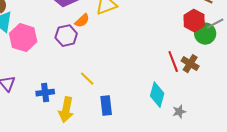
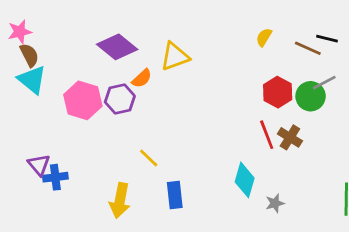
red hexagon: (194, 21) -> (278, 92), moved
pink hexagon: (23, 38) -> (83, 100), moved
blue cross: (45, 93) -> (55, 177), moved

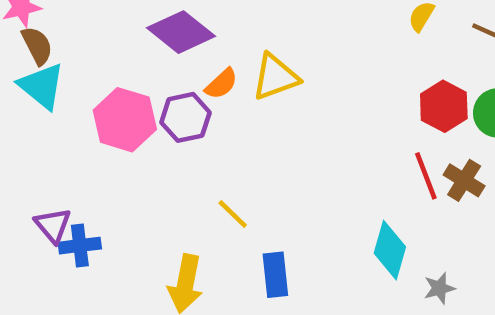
yellow triangle: (175, 56) -> (275, 77), moved

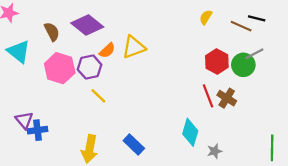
brown semicircle: (37, 46) -> (52, 32), moved
yellow line: (233, 214) -> (98, 96), moved
blue rectangle: (275, 275) -> (134, 145), turned -40

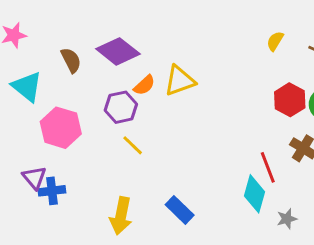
pink hexagon: (60, 68) -> (61, 128), moved
red line: (208, 96) -> (268, 167), moved

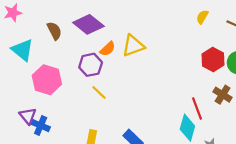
blue cross: (52, 191) -> (41, 126), turned 30

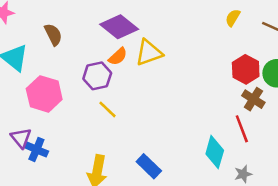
purple diamond: (88, 24) -> (119, 27), moved
brown cross: (223, 95) -> (253, 99), moved
red line: (197, 108) -> (242, 129), moved

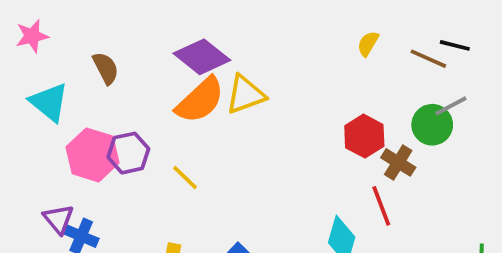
orange semicircle: (118, 56) -> (200, 100), size x1.8
red hexagon: (246, 69) -> (364, 136), moved
purple hexagon: (97, 76) -> (128, 153), moved

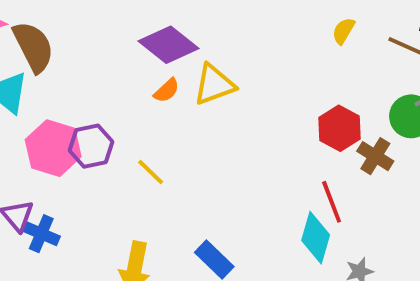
brown semicircle: (106, 68) -> (33, 47), moved, size x1.5
orange semicircle: (200, 100) -> (167, 90), size x0.5
red line: (381, 206) -> (332, 202), moved

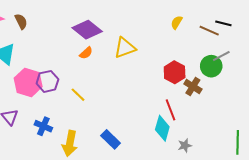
brown semicircle: (33, 47) -> (21, 21), moved, size x0.6
yellow triangle: (214, 85) -> (125, 48), moved
blue cross: (41, 234) -> (43, 126), moved

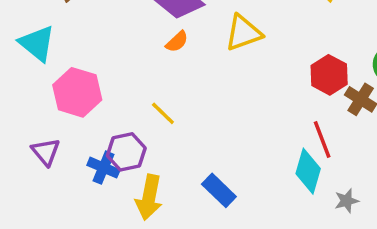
purple hexagon: (47, 81) -> (126, 152), moved

